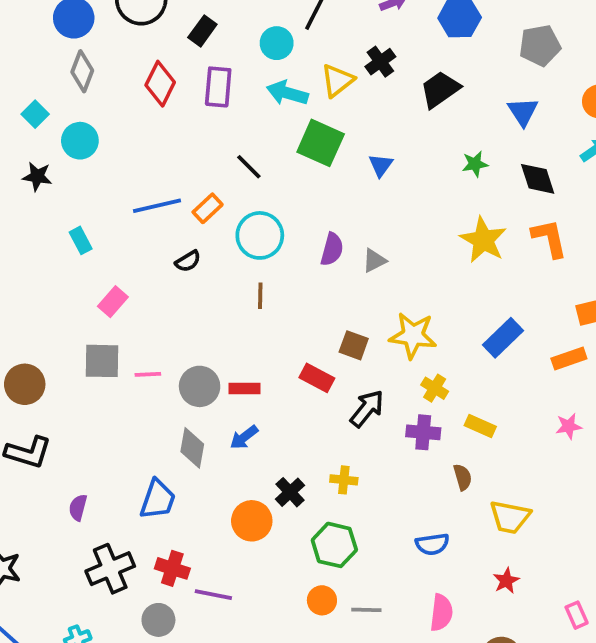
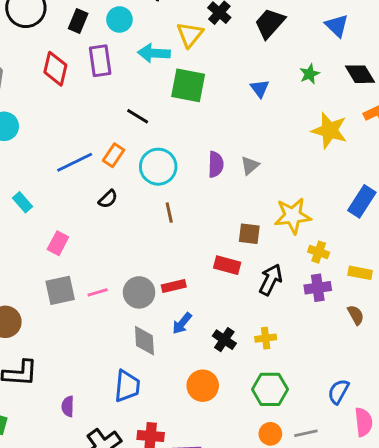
cyan circle: (277, 43) -> (119, 19), moved
blue triangle: (381, 165) -> (260, 88), moved
black cross: (290, 492) -> (224, 340), moved
blue semicircle: (432, 544) -> (338, 392), moved, turned 140

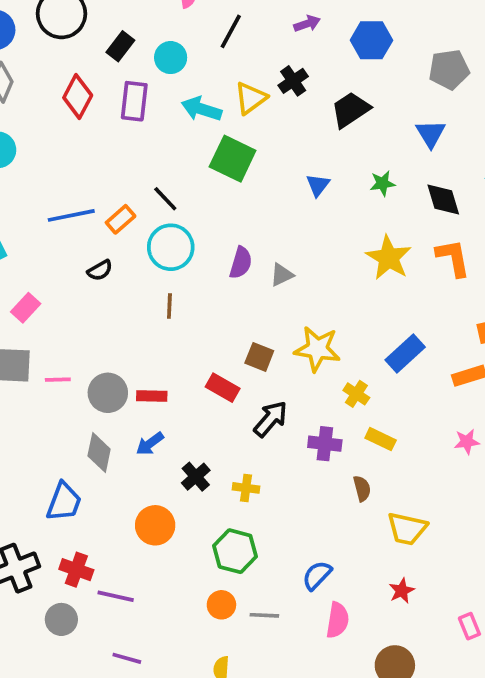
black line: (138, 116) -> (165, 199), moved
yellow cross: (319, 252) -> (356, 394), moved

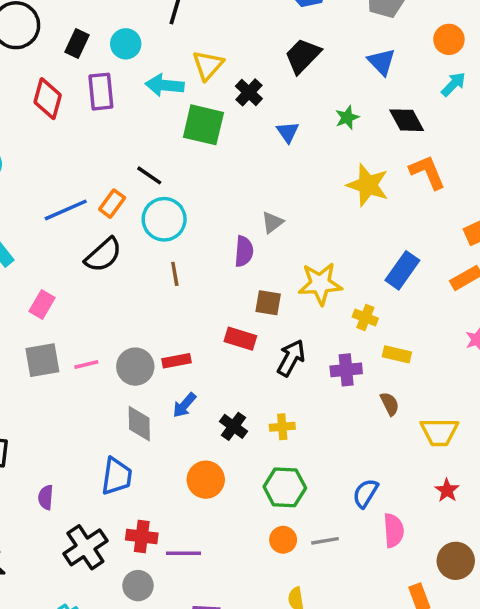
black cross: (293, 81) -> (249, 92), moved
purple semicircle: (241, 263) -> (244, 251), moved
black semicircle: (100, 270) -> (103, 255), size x1.6

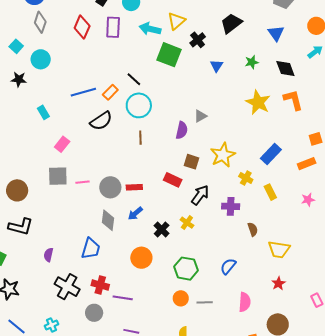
yellow star: (320, 284) -> (223, 155), turned -30
yellow rectangle: (397, 354) -> (270, 192), moved, turned 42
yellow cross: (282, 427) -> (187, 223), moved, turned 32
blue semicircle: (365, 493) -> (228, 266), moved
black cross: (85, 547) -> (67, 287), turned -35

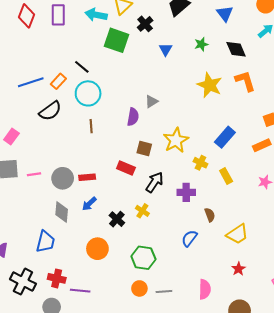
yellow trapezoid: (279, 249) -> (237, 234), turned -40
blue semicircle: (228, 266) -> (189, 238), moved

